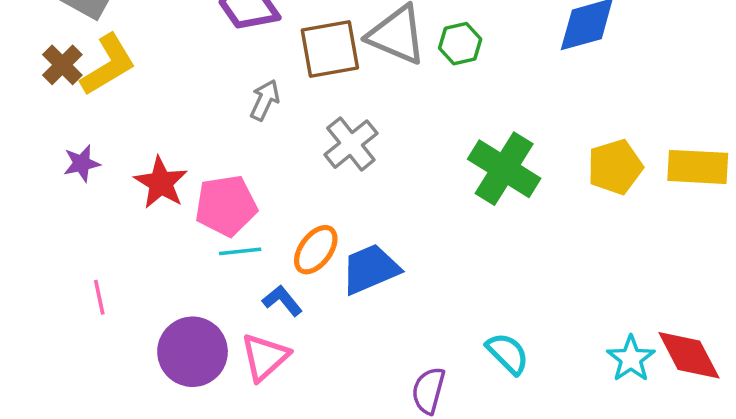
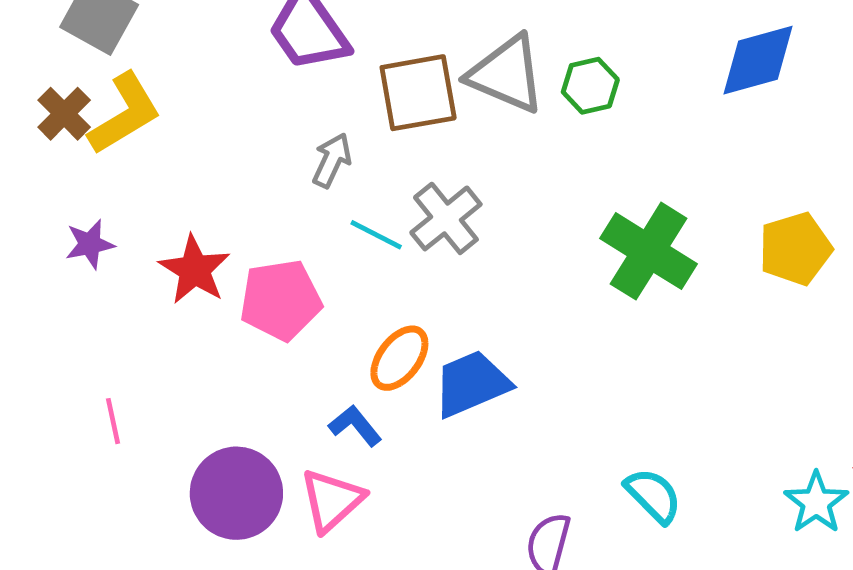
cyan line: (240, 251) -> (376, 235), moved, turned 33

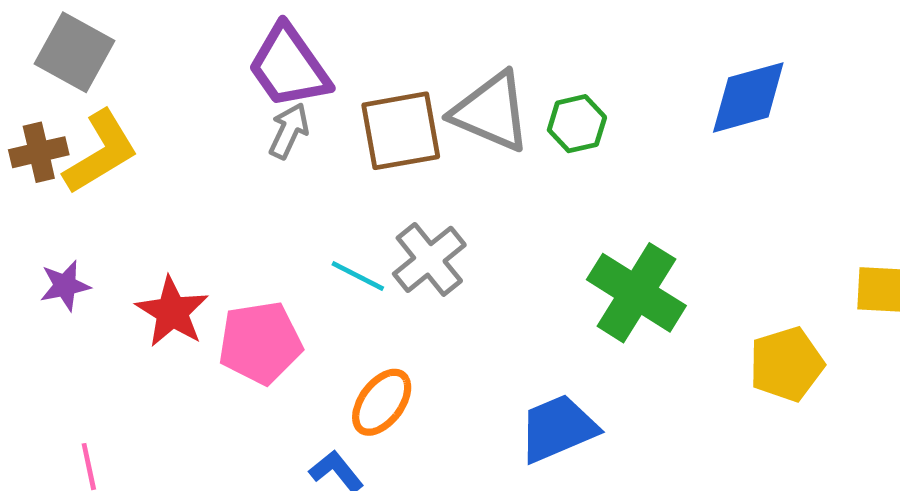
brown cross: (64, 114) -> (39, 152), turned 32
gray arrow: (332, 160) -> (289, 131), moved
yellow pentagon: (795, 249) -> (786, 364), moved
blue trapezoid: (472, 384) -> (558, 428), moved

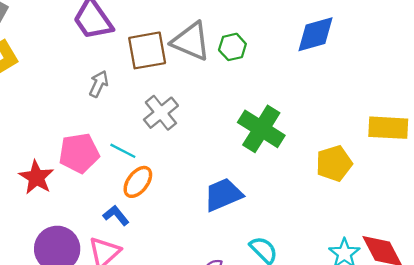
gray arrow: (289, 131) -> (99, 84), moved
cyan line: (358, 276) -> (123, 151), moved
red star: (172, 312) -> (36, 177), moved

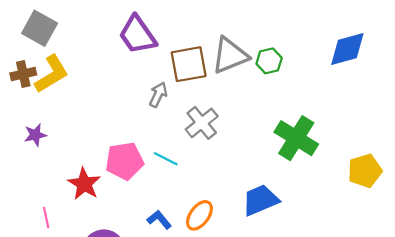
gray triangle: (191, 41) -> (230, 55), turned -45
gray arrow: (99, 84) -> (158, 95), moved
orange ellipse: (138, 182) -> (199, 215), moved

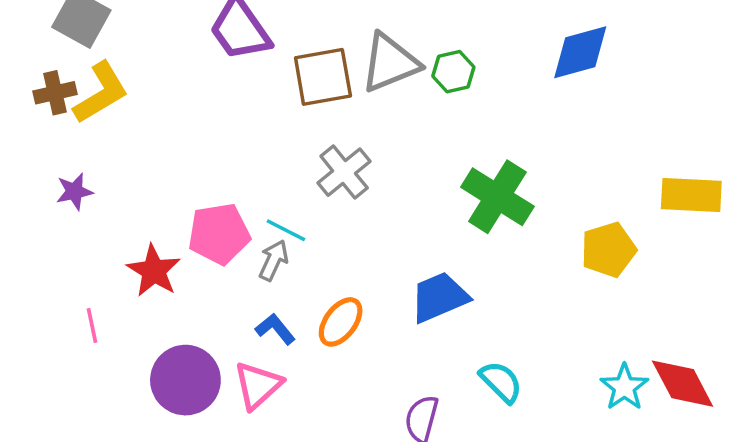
gray arrow: (158, 95) -> (274, 260), moved

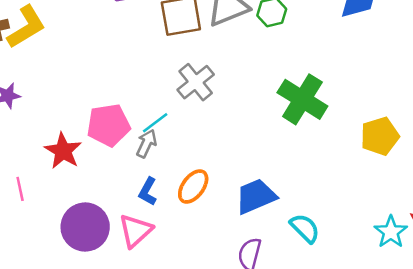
cyan line: (286, 230) -> (155, 123), turned -64
blue trapezoid: (439, 297) -> (256, 196), moved
blue L-shape: (275, 329) -> (148, 191), turned -112

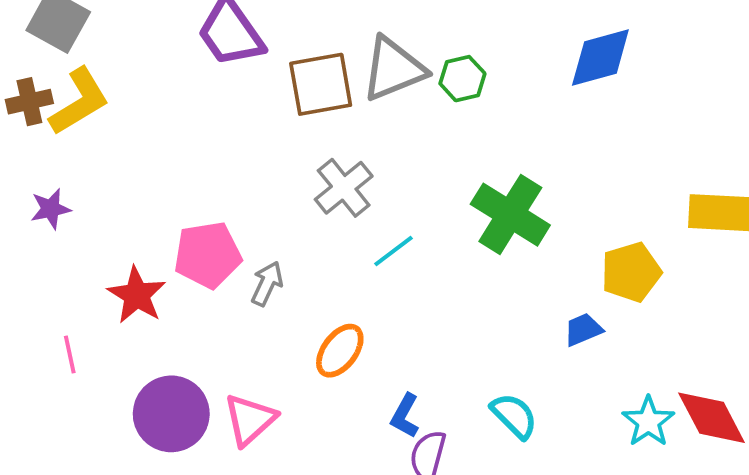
cyan line: (155, 123) -> (393, 251), moved
blue L-shape: (148, 191) -> (405, 416), moved
blue trapezoid: (256, 196) -> (583, 330), moved, size x0.6

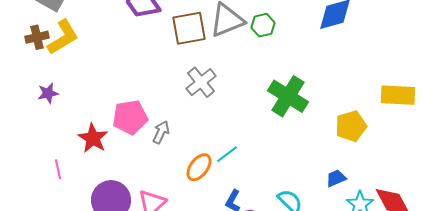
cyan line: (393, 251) -> (227, 154), moved
blue trapezoid: (583, 330) -> (336, 178), moved

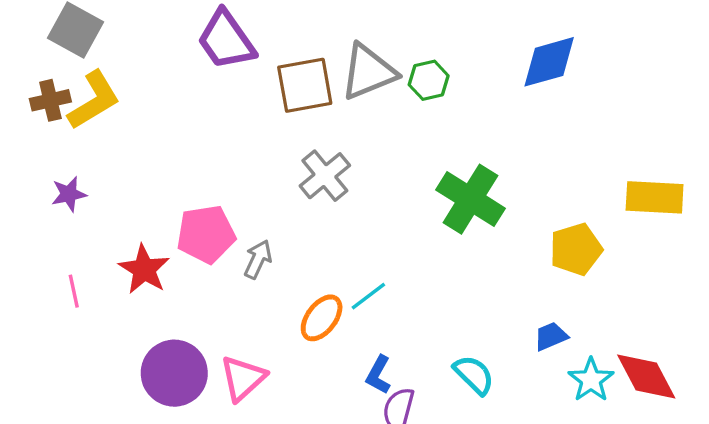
pink line: (58, 169) -> (74, 291), moved

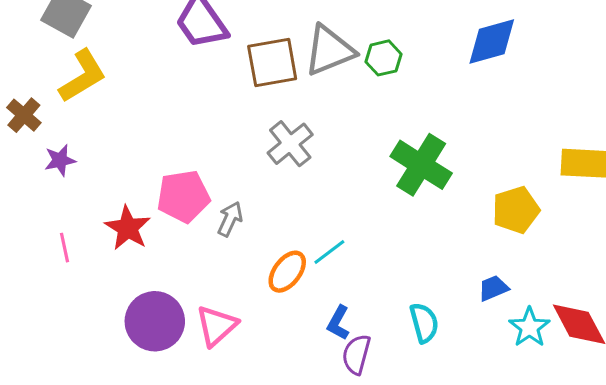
brown cross: (50, 100) -> (24, 115), moved, turned -36
cyan semicircle: (474, 375) -> (424, 323), turned 30

